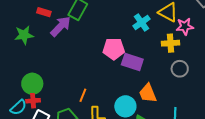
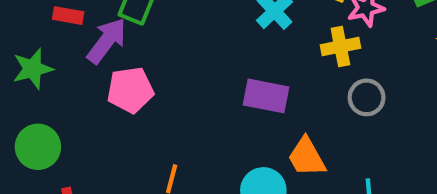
pink pentagon: (114, 49) -> (130, 90), moved
green circle: (32, 84) -> (38, 147), moved

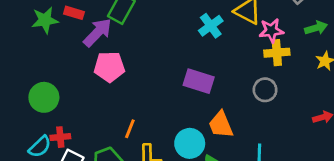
yellow cross: (340, 46) -> (277, 53), moved
green star: (33, 69) -> (45, 20), moved

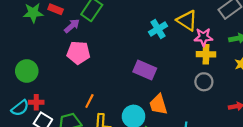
purple arrow: (98, 32) -> (72, 26), size x0.7
gray circle: (265, 90) -> (204, 82), moved

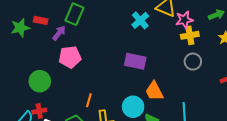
green circle: (27, 71) -> (40, 81), moved

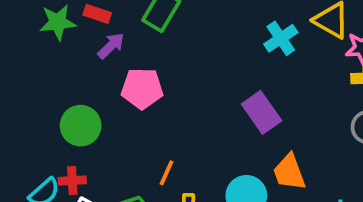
purple arrow: (59, 33) -> (111, 46), moved
purple rectangle: (135, 61) -> (262, 112), turned 35

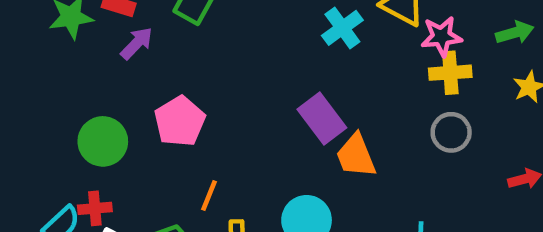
pink pentagon: (142, 88) -> (180, 121), moved, turned -30
orange trapezoid: (289, 172) -> (356, 156), moved

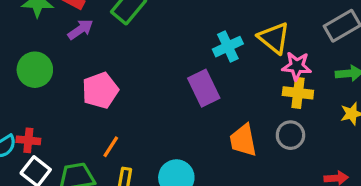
purple rectangle: (322, 118) -> (204, 88), moved
green circle: (103, 141) -> (35, 70), moved
orange trapezoid: (356, 156) -> (243, 140), moved

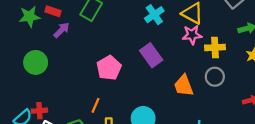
cyan cross: (228, 47) -> (154, 15), moved
pink star: (297, 66) -> (192, 35), moved
pink pentagon: (100, 90) -> (109, 68), moved

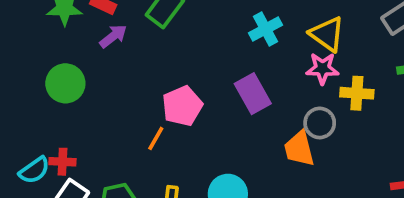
gray circle: (215, 77) -> (320, 123), moved
orange line: (95, 105) -> (156, 138), moved

